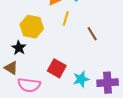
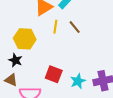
brown line: (92, 34) -> (75, 27), moved

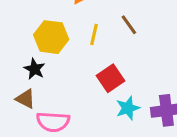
yellow line: (55, 27) -> (94, 35), moved
red square: (54, 74) -> (111, 78), moved, turned 30

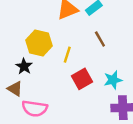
yellow line: (94, 35) -> (67, 55), moved
cyan star: (128, 108) -> (113, 80), moved

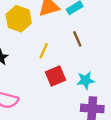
yellow hexagon: (39, 43) -> (19, 19), moved

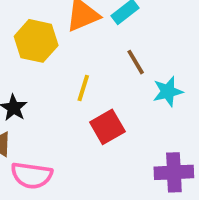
cyan star: (86, 80) -> (168, 92), moved

